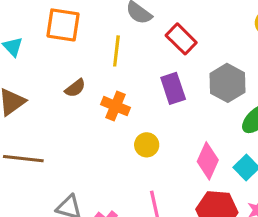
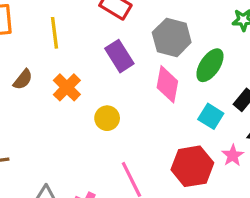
orange cross: (115, 106) -> (67, 87), turned 36
pink diamond: (208, 161) -> (167, 84), moved

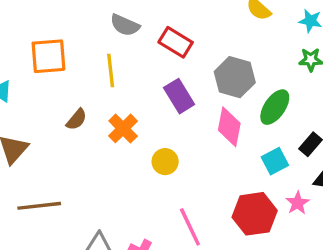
cyan square: (211, 116) -> (275, 161), turned 30

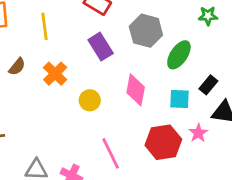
pink diamond: (229, 127) -> (136, 90), moved
cyan square: (275, 161) -> (179, 99), turned 30

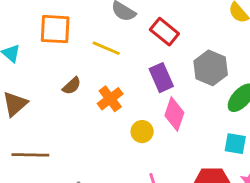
yellow line: (44, 26) -> (106, 48), turned -68
pink diamond: (136, 90) -> (174, 114), moved

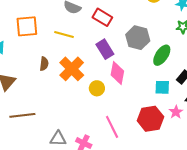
brown semicircle: (72, 86) -> (44, 64), turned -32
orange cross: (110, 99) -> (72, 69), size x1.4

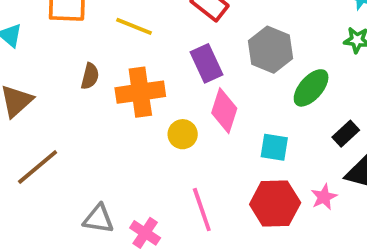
orange cross: (72, 69) -> (140, 92), turned 30
cyan square: (162, 87) -> (274, 147), moved
brown line: (22, 115) -> (38, 167), turned -40

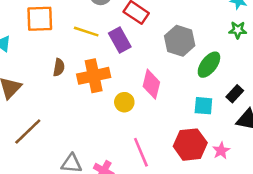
purple rectangle: (206, 63) -> (120, 40), moved
cyan square: (274, 147) -> (203, 106), moved
pink star: (324, 197) -> (221, 151), moved

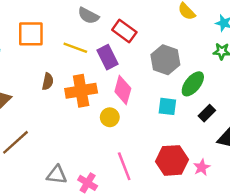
pink diamond: (151, 84) -> (123, 90), moved
black rectangle: (235, 94) -> (207, 113), moved
cyan square: (203, 106) -> (167, 106), moved

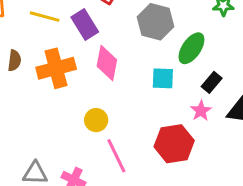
yellow circle: (110, 117) -> (96, 120), moved
pink star: (202, 167) -> (201, 111), moved

